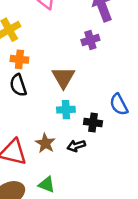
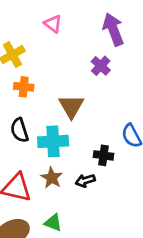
purple cross: (90, 40) -> (101, 66), turned -30
black semicircle: (18, 85) -> (19, 130), moved
cyan cross: (66, 110) -> (53, 141), moved, size x1.5

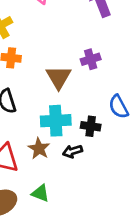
purple cross: (101, 66) -> (91, 59), moved, turned 30
cyan cross: (53, 141) -> (56, 121), moved

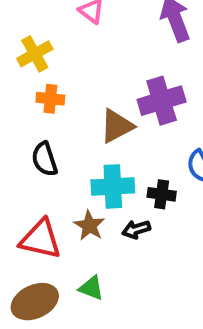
purple cross: (91, 59) -> (162, 101), size x1.6
brown triangle: (59, 77) -> (117, 126), turned 32

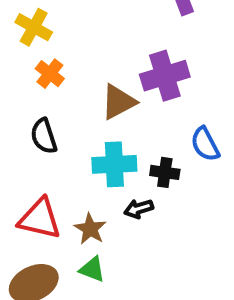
yellow cross: (35, 54) -> (34, 27), turned -32
orange cross: (50, 99) -> (50, 74), turned 32
brown star: (89, 226) -> (90, 229), moved

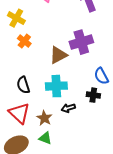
black semicircle: (44, 136) -> (23, 85), moved
black cross: (165, 172) -> (93, 95), moved
red triangle: (40, 219) -> (19, 113), turned 30

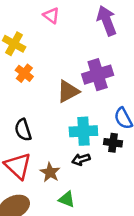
cyan cross: (56, 86) -> (83, 131), moved
green triangle: (45, 138) -> (67, 199), moved

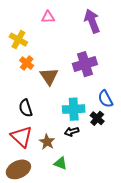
pink triangle: (51, 15) -> (48, 17), turned -40
brown triangle: (68, 91) -> (49, 76), moved, turned -36
black cross: (113, 143) -> (97, 118), turned 32

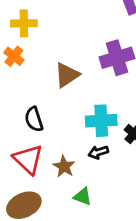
yellow cross: (18, 40) -> (24, 23), turned -30
orange cross: (27, 63) -> (14, 56), moved
brown triangle: (49, 76) -> (67, 75), turned 30

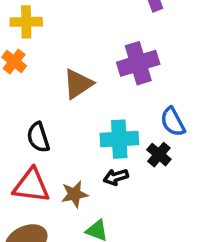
red triangle: (28, 159) -> (31, 186), turned -36
brown star: (64, 167) -> (74, 194), turned 30

